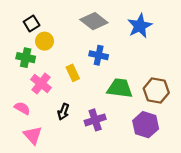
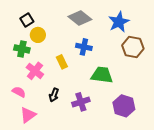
brown hexagon: (156, 91) -> (133, 47), moved
pink triangle: (33, 135) -> (28, 115), turned 36

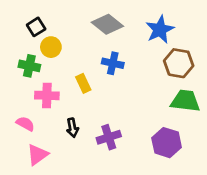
pink cross: (35, 71) -> (47, 95), turned -36
green trapezoid: (102, 75) -> (185, 101), moved
black arrow: (54, 95) -> (72, 128), turned -32

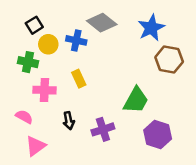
blue cross: (113, 63) -> (76, 40), moved
green trapezoid: (185, 101) -> (136, 100), moved, turned 112

